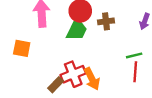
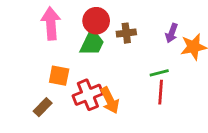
orange square: (22, 48) -> (59, 76), moved
brown rectangle: (56, 85) -> (43, 107), moved

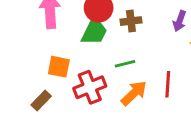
green line: (159, 73) -> (125, 64), moved
orange arrow: (110, 100) -> (134, 93), moved, turned -108

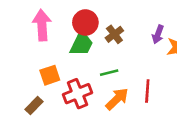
brown cross: (131, 21) -> (114, 34), turned -30
orange square: (59, 67) -> (50, 75), turned -30

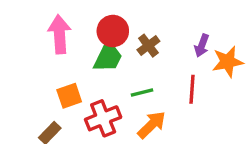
red line: (147, 91) -> (192, 89), moved

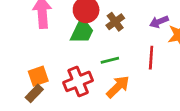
purple arrow: (202, 46) -> (159, 22), turned 48
orange square: (69, 96) -> (38, 76), moved

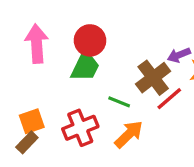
brown cross: (115, 22) -> (153, 78), moved, size x1.5
red line: (151, 58) -> (169, 99), turned 45
green line: (110, 60) -> (119, 102), turned 36

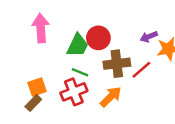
red circle: (90, 40) -> (98, 38), moved
brown cross: (153, 78) -> (117, 64), moved, turned 30
green line: (119, 102) -> (80, 72), moved

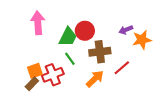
red line: (141, 70) -> (122, 68), moved
green line: (80, 72) -> (70, 59), turned 32
red cross: (74, 92) -> (53, 75), moved

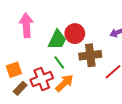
orange square: (35, 71) -> (14, 70), moved
orange arrow: (95, 79) -> (64, 83), moved

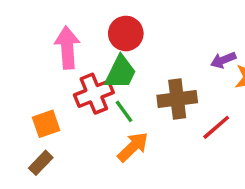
red circle: (75, 34) -> (126, 33), moved
red cross: (42, 79) -> (94, 94), moved
brown rectangle: (20, 88) -> (41, 163), moved

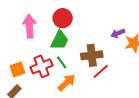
red cross: (94, 94) -> (42, 66), moved
red line: (216, 127) -> (101, 71), moved

